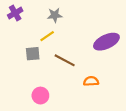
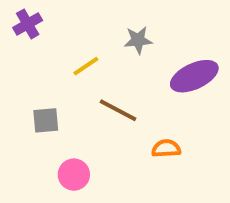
gray star: (55, 15) -> (138, 40), moved
gray square: (33, 54) -> (46, 120), moved

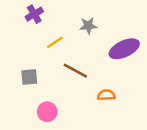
purple cross: (28, 24) -> (34, 14), moved

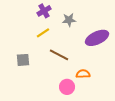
purple cross: (34, 14) -> (44, 11), moved
pink circle: (47, 112) -> (67, 87), moved

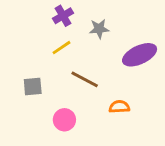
pink circle: (67, 87) -> (64, 120), moved

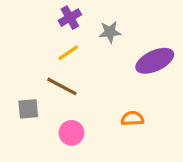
brown line: (85, 79) -> (62, 86), moved
gray square: (33, 87) -> (28, 109), moved

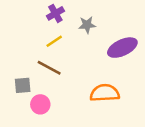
orange semicircle: (132, 118) -> (105, 93), size x1.6
pink circle: (71, 133) -> (40, 104), moved

